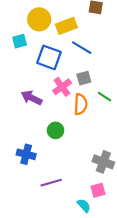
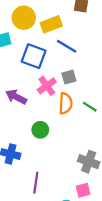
green line: (105, 97) -> (90, 107), moved
purple line: (51, 183) -> (36, 183), turned -66

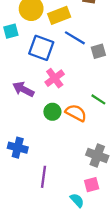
gray square: (69, 77) -> (98, 51), moved
orange semicircle: (66, 103) -> (76, 113), moved, turned -65
green circle: (40, 130) -> (52, 112), moved

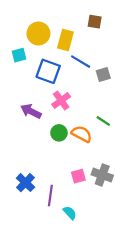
yellow rectangle: (59, 15) -> (65, 40), turned -54
blue cross: (18, 148) -> (25, 183), moved, turned 30
pink square: (92, 185) -> (78, 176), moved
cyan semicircle: (77, 200) -> (70, 213), moved

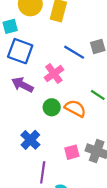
blue line: (81, 62) -> (74, 52), moved
blue square: (48, 71) -> (20, 51), moved
blue cross: (25, 183) -> (30, 140), moved

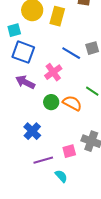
pink square: (72, 152) -> (69, 151), moved
purple line: (43, 172) -> (43, 160), turned 66

